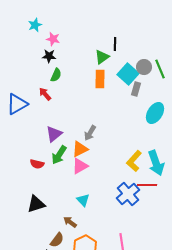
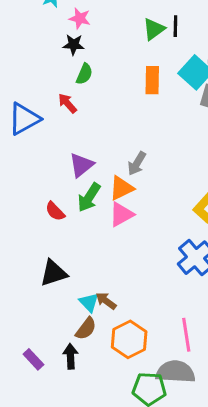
green triangle: (102, 57) -> (154, 29), moved
red semicircle: (37, 164) -> (55, 211), turned 32
cyan triangle: (83, 200) -> (89, 302), moved

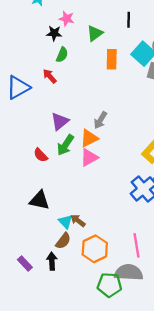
pink star: (80, 18) -> (67, 19), moved
green triangle: (154, 29) -> (95, 33), moved
black triangle: (54, 273) -> (39, 200), turned 30

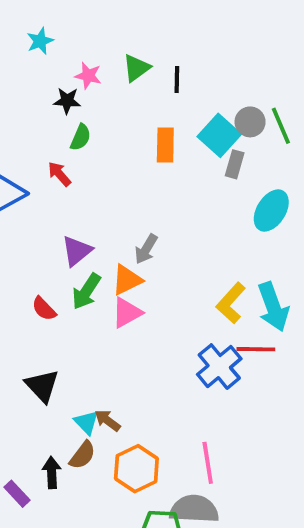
black line: (129, 20) -> (177, 80), moved
green triangle: (95, 33) -> (136, 68), moved
black triangle: (39, 200) -> (42, 386), turned 35
black arrow: (52, 261) -> (52, 472), moved

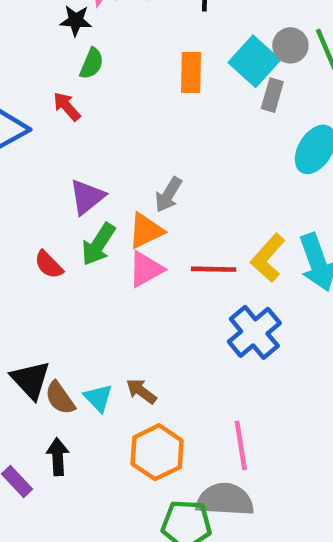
red line: (256, 349) -> (214, 269), moved
black triangle: (42, 386) -> (31, 380), moved
brown arrow: (108, 420) -> (141, 391), moved
brown semicircle: (82, 455) -> (60, 398), moved, turned 108

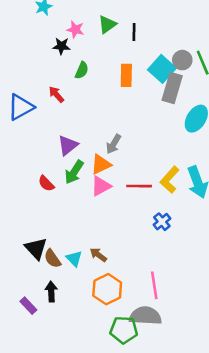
green semicircle: (92, 64) -> (82, 70), moved
gray rectangle: (272, 95) -> (172, 88), size x1.6
blue cross: (254, 332) -> (162, 222), size x0.6

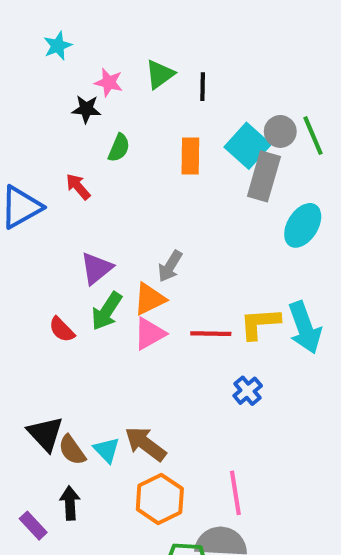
yellow L-shape: (170, 180) -> (260, 323), turned 44
brown arrow: (98, 255) -> (145, 444), size x1.5

